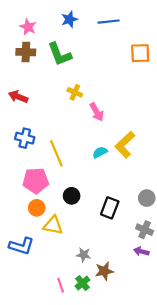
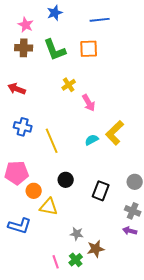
blue star: (69, 19) -> (55, 13), moved
orange square: (140, 53) -> (89, 49), moved
yellow cross: (75, 92) -> (69, 85), turned 32
pink pentagon: (36, 181) -> (17, 173), moved

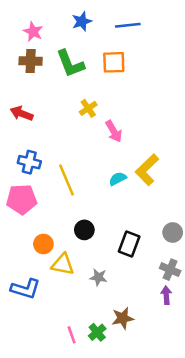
blue star: (55, 13) -> (82, 21), moved
pink pentagon: (17, 173) -> (22, 199), moved
purple arrow: (130, 231) -> (166, 295), turned 72
gray star: (77, 234) -> (98, 277), moved

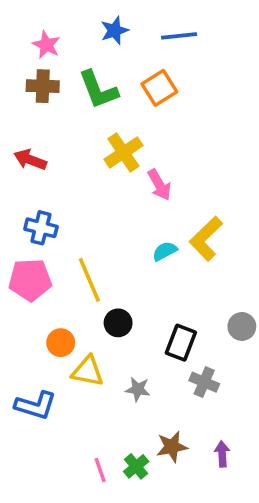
orange square: (114, 62) -> (159, 88), turned -30
yellow cross: (88, 108) -> (123, 152), size x1.5
yellow line: (66, 180) -> (89, 280), moved
gray cross: (170, 270) -> (204, 382), moved
purple arrow: (166, 295) -> (222, 454), moved

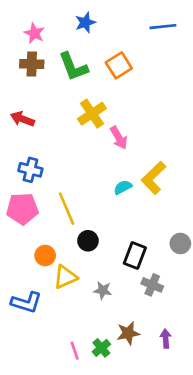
blue line: (179, 36) -> (163, 27), moved
yellow triangle: (88, 371) -> (65, 277), turned -35

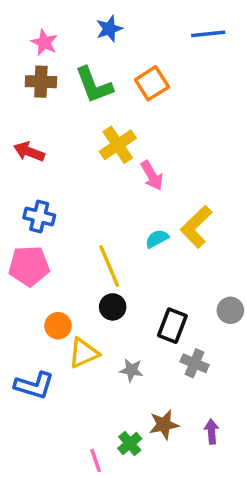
yellow line: (67, 209) -> (109, 266), moved
pink line: (75, 351) -> (96, 461), moved

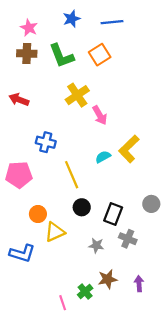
blue line: (208, 34) -> (112, 22), moved
blue cross: (39, 216) -> (46, 142), moved
black circle: (113, 307) -> (82, 207), moved
gray star: (131, 370) -> (96, 245), moved

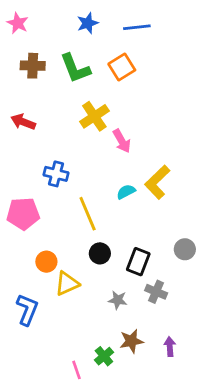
pink star: (29, 28) -> (18, 23), moved
blue L-shape: (22, 253) -> (27, 310), turned -85

